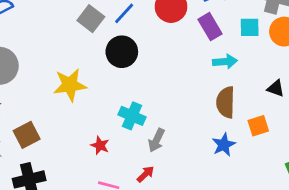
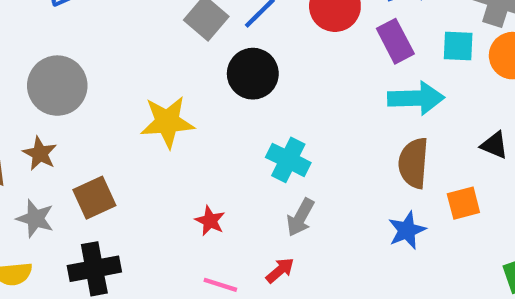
cyan arrow: (225, 62) -> (416, 98), size x1.4
cyan cross: (132, 116) -> (288, 160), moved

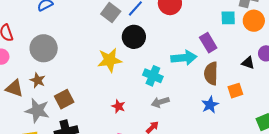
purple rectangle: (395, 41) -> (208, 43), moved
cyan arrow: (416, 98) -> (184, 58), moved
yellow star: (167, 122) -> (110, 60), moved
gray arrow: (300, 217) -> (160, 102), turned 48
gray star: (35, 218) -> (37, 111), size x1.4

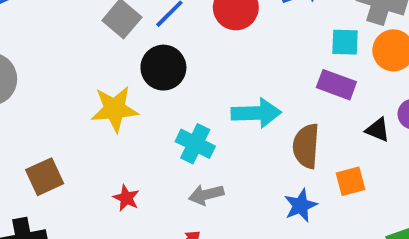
purple rectangle: (208, 43) -> (336, 85), moved, turned -42
brown square: (64, 99) -> (45, 177), moved

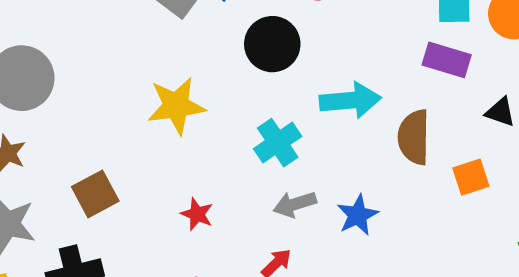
black circle: (163, 68) -> (272, 44), moved
cyan cross: (195, 144) -> (278, 143), turned 33
blue star: (301, 206) -> (358, 215), moved

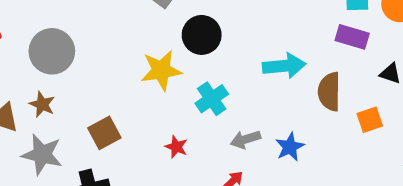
black circle: (272, 44) -> (202, 35), moved
cyan cross: (278, 143) -> (212, 99), moved

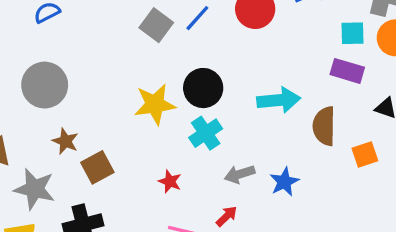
black circle: (202, 35) -> (203, 88), moved
brown star: (42, 104) -> (65, 141), moved

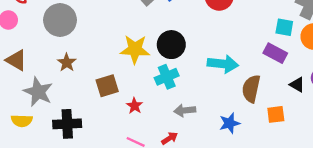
brown square: (97, 167) -> (107, 86), moved
blue star: (284, 182) -> (230, 123), moved

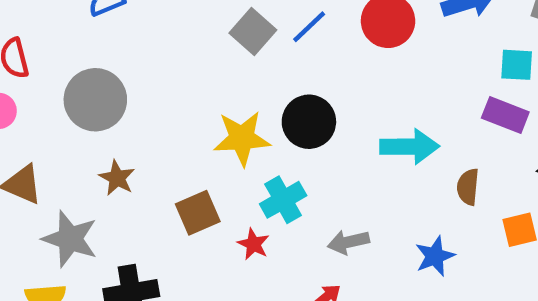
cyan cross: (167, 77) -> (283, 200), moved
brown semicircle: (251, 89) -> (468, 187), size x0.7

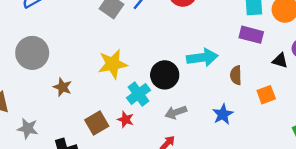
black circle: (309, 122) -> (165, 75), moved
brown star: (117, 178) -> (62, 87), moved
brown square: (198, 213) -> (97, 123), moved
gray star: (70, 239) -> (28, 128), size x0.7

